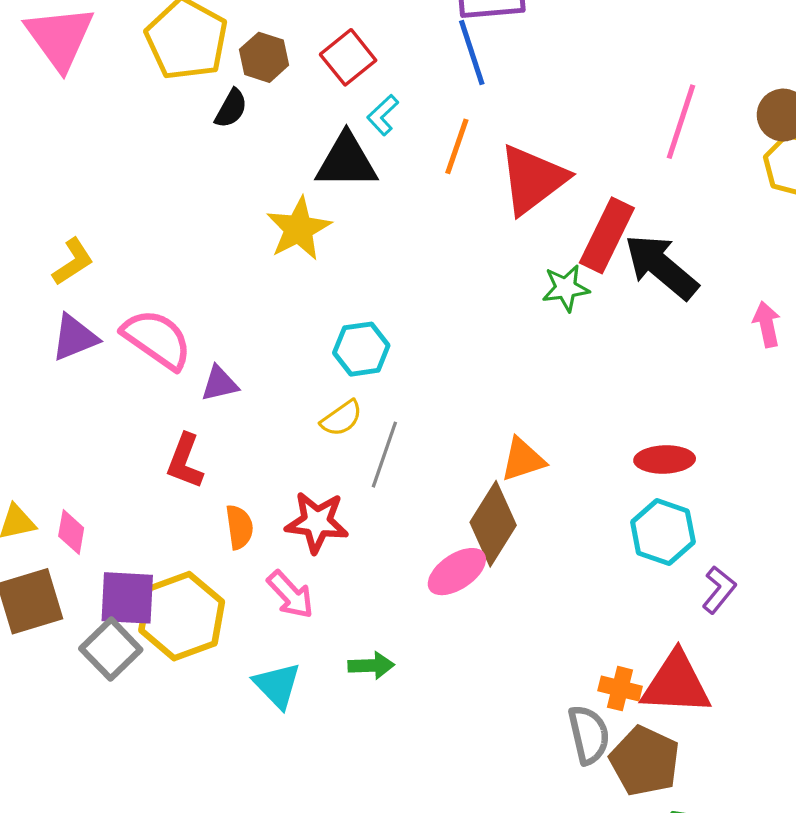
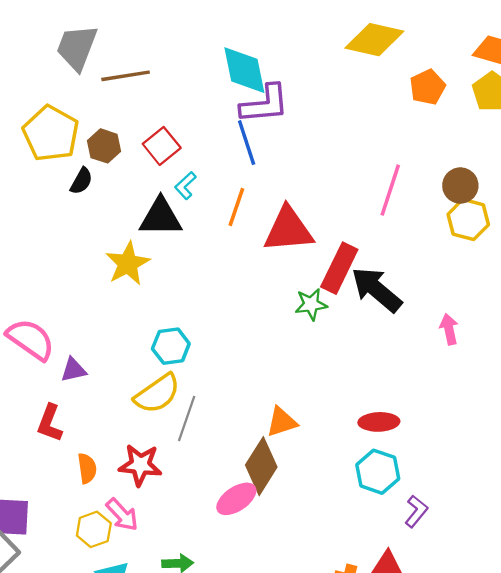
red triangle: (533, 179) -> (288, 230), turned 32
yellow semicircle: (342, 418) -> (157, 394), size x1.6
yellow hexagon: (182, 616) -> (94, 529), moved, size x0.6

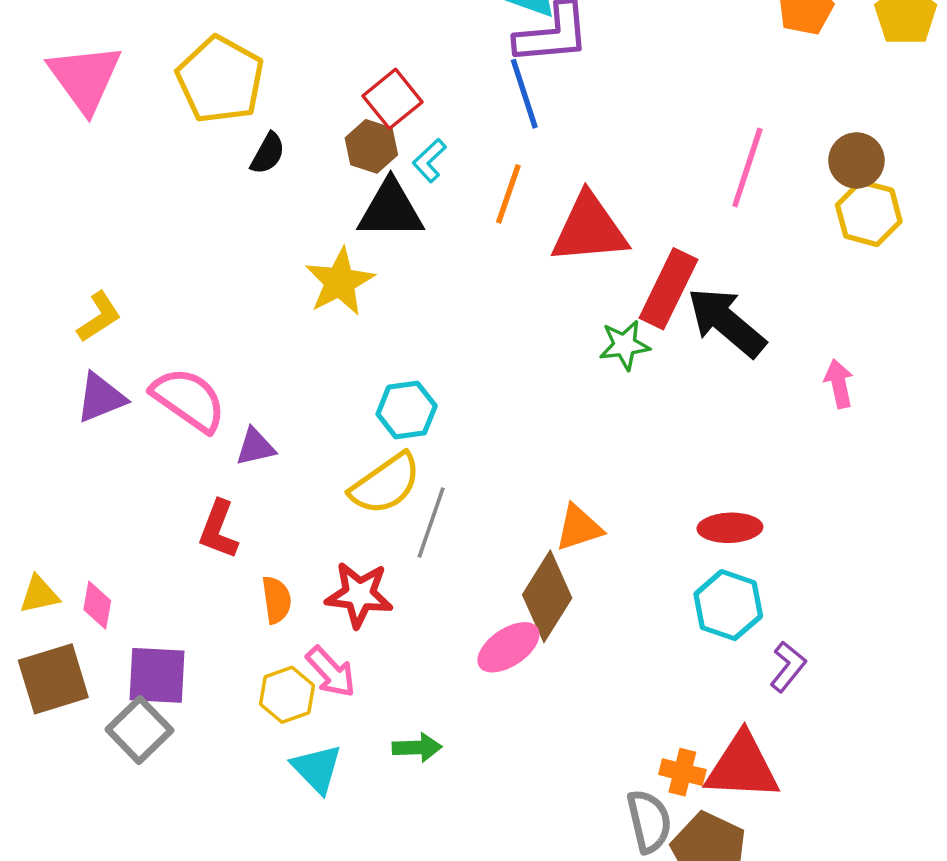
brown hexagon: (104, 146) -> (371, 146), moved

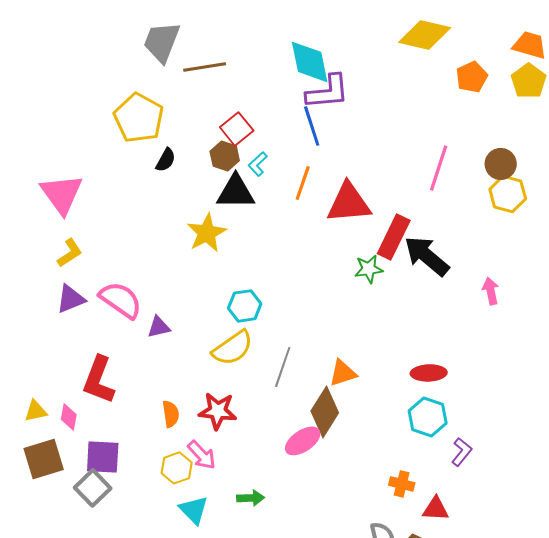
pink triangle: (85, 78) -> (62, 194), moved
gray line: (431, 523) -> (283, 367), moved
red L-shape: (218, 530) -> (99, 380), moved, size x1.4
red triangle: (742, 767) -> (436, 509), size x0.6
orange cross: (682, 772) -> (402, 484), moved

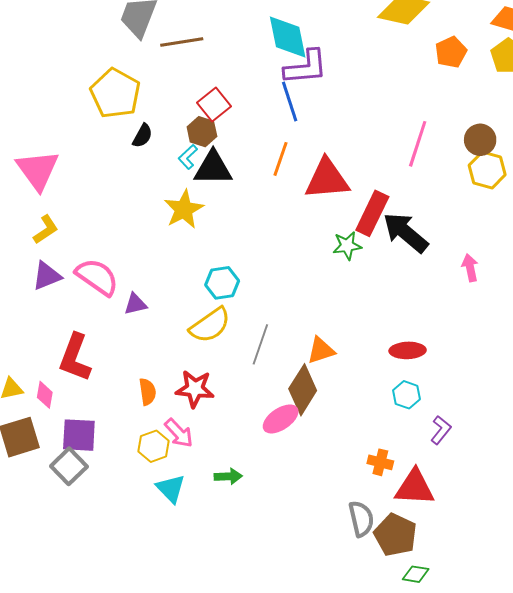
cyan L-shape: (258, 164) -> (188, 157), moved
cyan hexagon: (428, 417) -> (407, 395), size x0.7
red triangle: (436, 509) -> (415, 487), size x1.5

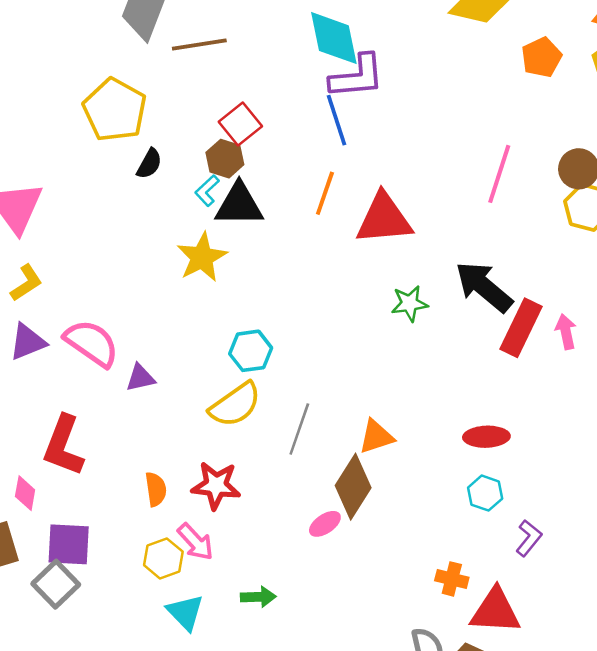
red rectangle: (372, 213) -> (521, 328), moved
pink ellipse: (281, 419) -> (325, 524), size x0.7

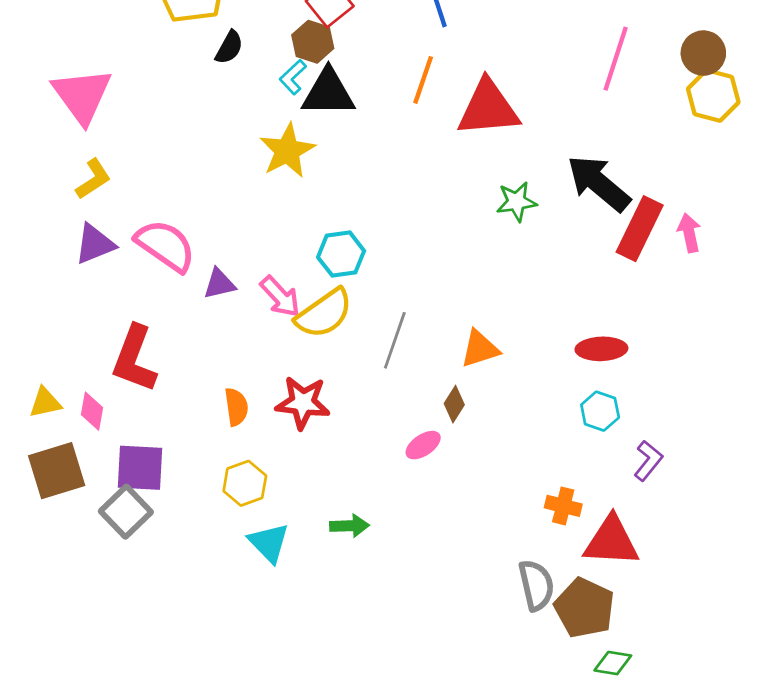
brown diamond: (353, 487) -> (454, 404), size x0.5
pink arrow: (195, 542) -> (280, 296), moved

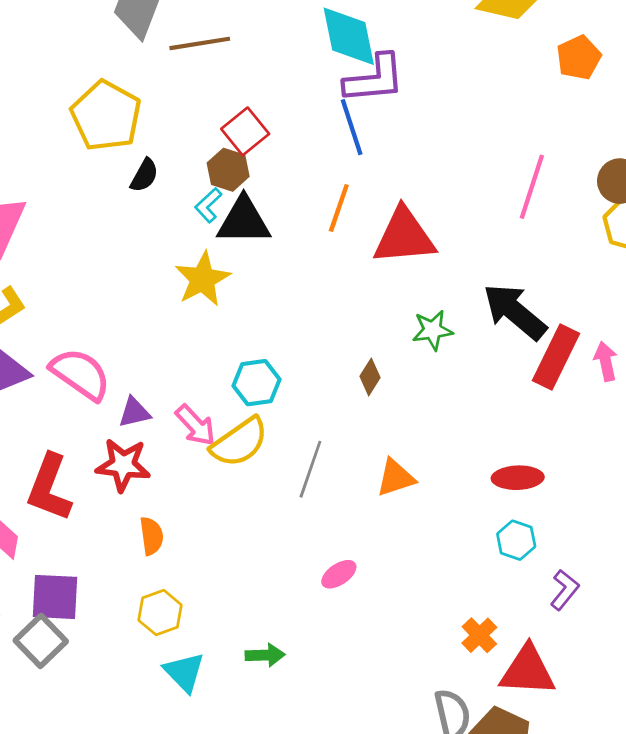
red star: (303, 403) -> (123, 465), moved
brown diamond: (454, 404) -> (370, 377), moved
orange cross: (563, 506) -> (479, 635), turned 32

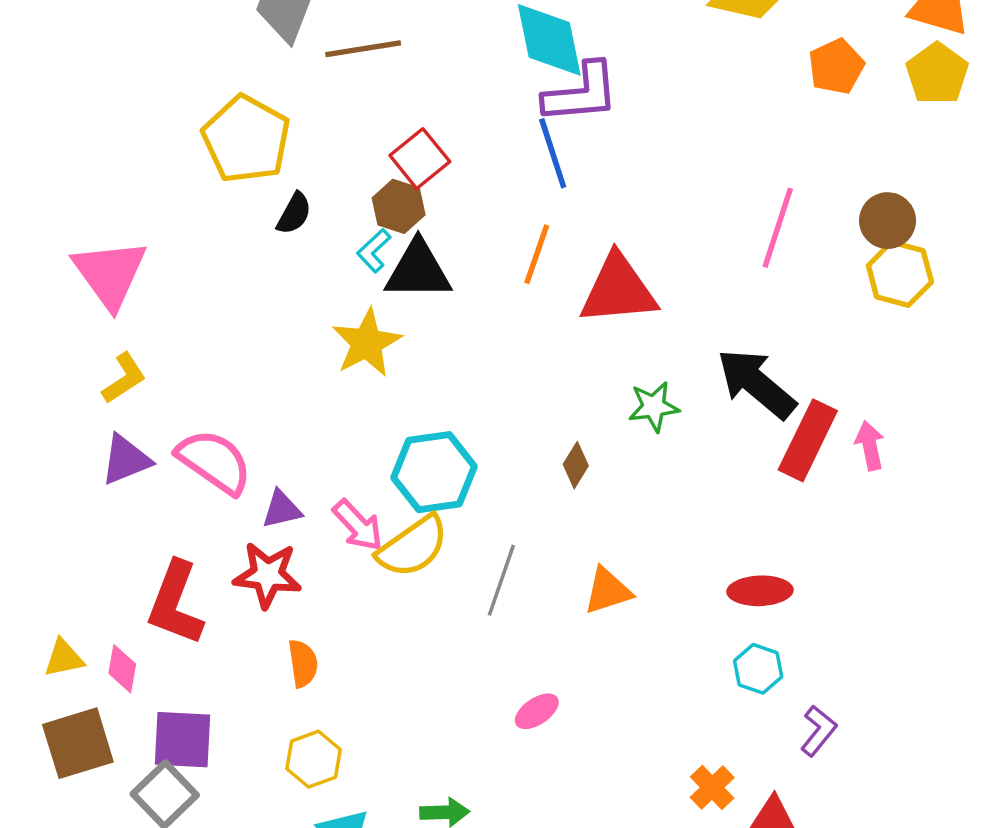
cyan hexagon: (257, 383) -> (434, 472), size x1.4

